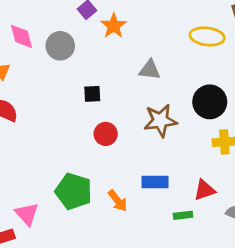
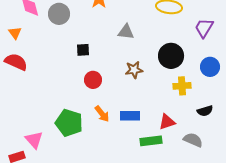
brown star: (160, 121) -> (134, 70), size x0.7
orange arrow: (118, 201) -> (102, 114), moved
green rectangle: (183, 215) -> (151, 141), size x1.5

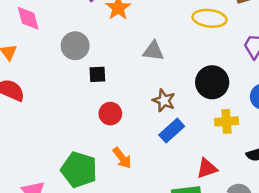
gray circle: (59, 14) -> (75, 46), moved
brown star: (134, 70) -> (164, 101), turned 30
blue rectangle: (130, 116) -> (172, 131), moved, turned -42

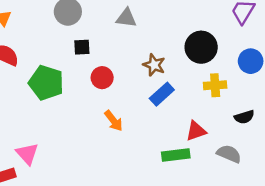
gray triangle: (153, 51) -> (126, 18), moved
black square: (97, 74) -> (82, 47), moved
green pentagon: (79, 170) -> (46, 83), moved

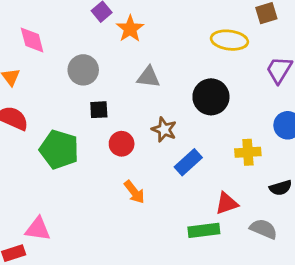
black circle: (201, 47) -> (211, 97), moved
brown star: (154, 65) -> (164, 130), moved
pink triangle: (27, 154) -> (38, 229), turned -40

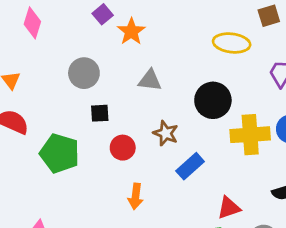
pink diamond: (32, 40) -> (32, 23), moved, turned 32
yellow cross: (248, 152) -> (250, 135), moved, size x1.5
orange arrow: (134, 192) -> (136, 196), turned 45

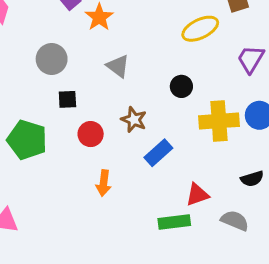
yellow ellipse: (232, 43) -> (200, 29), turned -33
gray triangle: (150, 80) -> (118, 66), turned 30
black circle: (213, 100) -> (181, 86), size x0.6

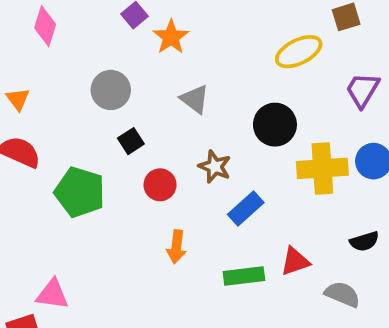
black circle: (181, 86) -> (275, 125), size x1.5
black square: (67, 99) -> (131, 141), turned -30
green rectangle: (174, 222) -> (244, 276), moved

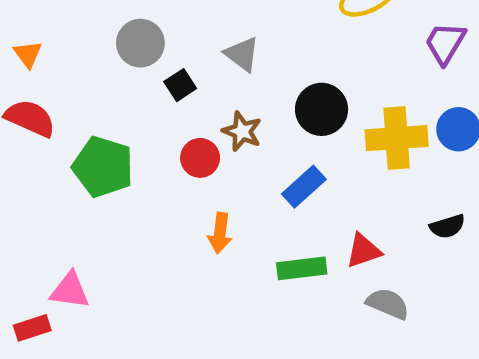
black circle: (275, 125) -> (322, 109), moved
black square: (131, 141) -> (180, 85), moved
brown star: (215, 167) -> (242, 131), moved
gray semicircle: (342, 294) -> (388, 304), moved

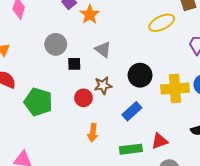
black square: (180, 85) -> (74, 64), turned 32
brown star: (242, 131) -> (103, 85), turned -30

